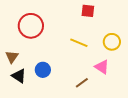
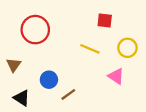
red square: (88, 11) -> (105, 20), moved
black triangle: (19, 76) -> (22, 98), moved
brown line: (82, 83) -> (68, 94), moved

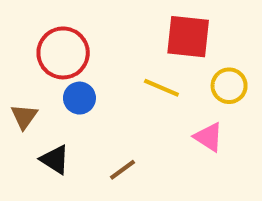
red square: (105, 20) -> (188, 37), size x1.6
blue circle: (49, 80) -> (79, 98), moved
black triangle: (22, 98) -> (55, 160), moved

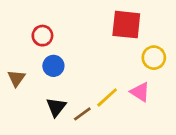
red circle: (63, 53) -> (42, 36), size x0.6
yellow line: (161, 88) -> (107, 97), moved, turned -65
black triangle: (55, 160) -> (56, 107), moved, turned 35

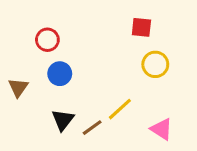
red square: (126, 25) -> (141, 27), size x0.6
yellow circle: (154, 58) -> (155, 64), moved
pink triangle: (140, 92) -> (161, 129), moved

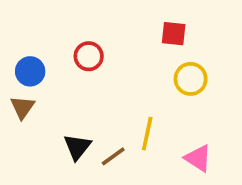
red circle: (47, 40) -> (89, 56), moved
blue circle: (60, 74) -> (30, 71), moved
yellow line: (120, 109) -> (147, 134), turned -36

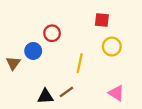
blue circle: (30, 71) -> (33, 51), moved
yellow line: (147, 134) -> (80, 63), moved
black triangle: (77, 147) -> (45, 96), moved, turned 49

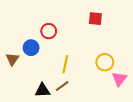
yellow circle: (112, 47) -> (105, 62), moved
yellow line: (80, 63) -> (65, 64), moved
pink triangle: (116, 93) -> (119, 79), moved, turned 35

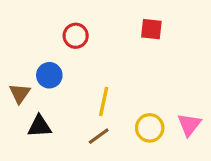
red circle: (49, 31) -> (76, 36), moved
yellow circle: (105, 62) -> (150, 128), moved
black triangle: (42, 90) -> (39, 126), moved

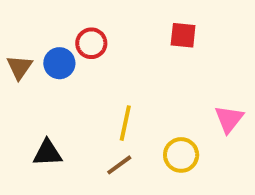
blue circle: (49, 75) -> (59, 63), moved
brown triangle: (20, 93) -> (20, 67), moved
pink triangle: (189, 125) -> (229, 119), moved

